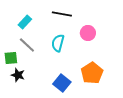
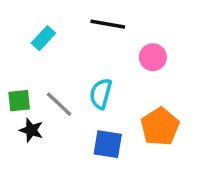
cyan semicircle: (58, 43) -> (101, 94), moved
gray line: (27, 45) -> (59, 104), moved
blue square: (62, 83) -> (108, 144), turned -30

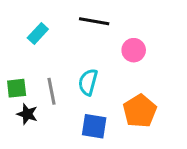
gray line: (59, 104) -> (52, 91), turned 36

